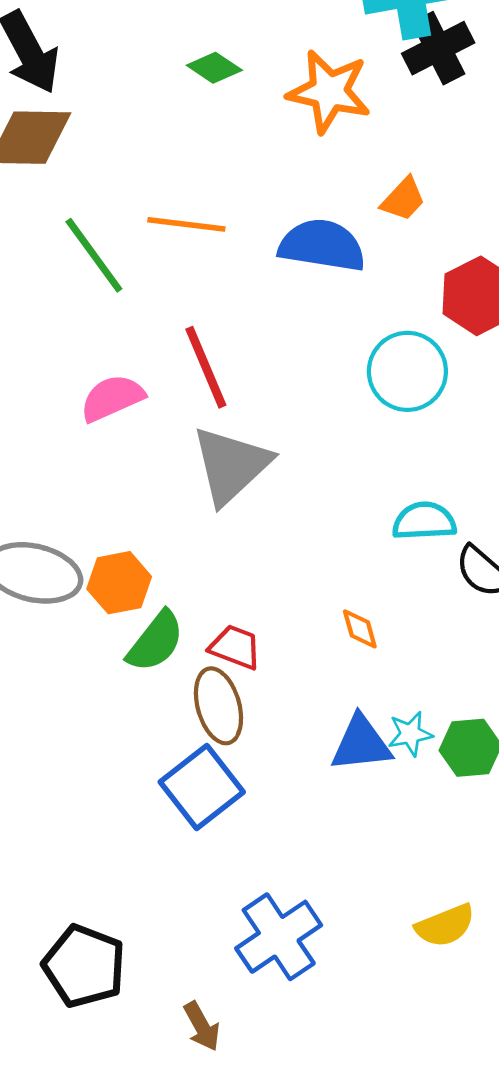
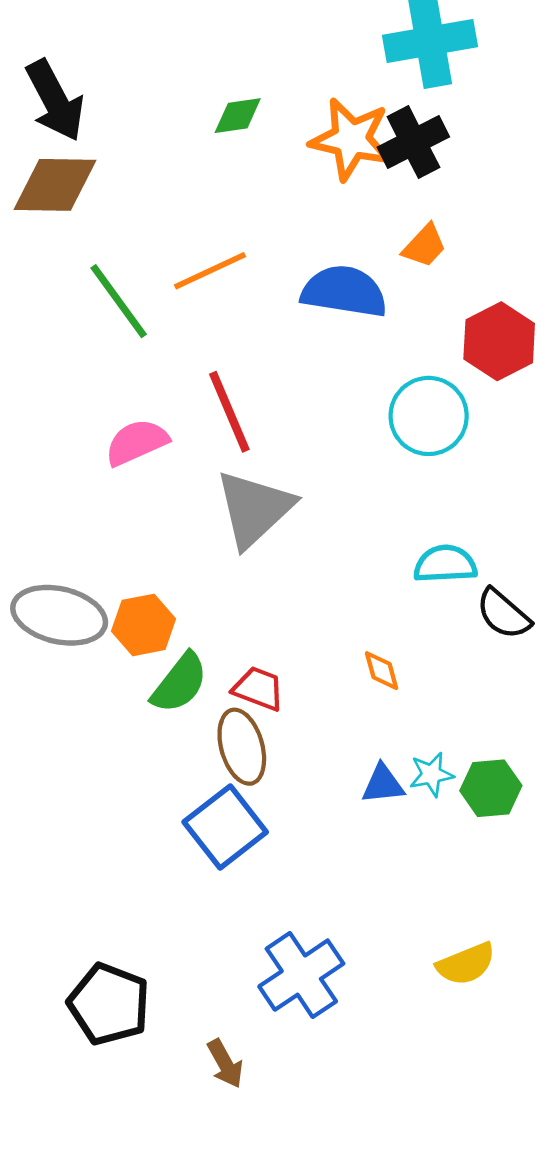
black cross: (438, 48) -> (413, 142), moved
green diamond: (214, 68) -> (238, 116), turned -42
orange line: (186, 224) -> (210, 271), turned -32
blue triangle: (361, 744) -> (383, 784), size x0.7

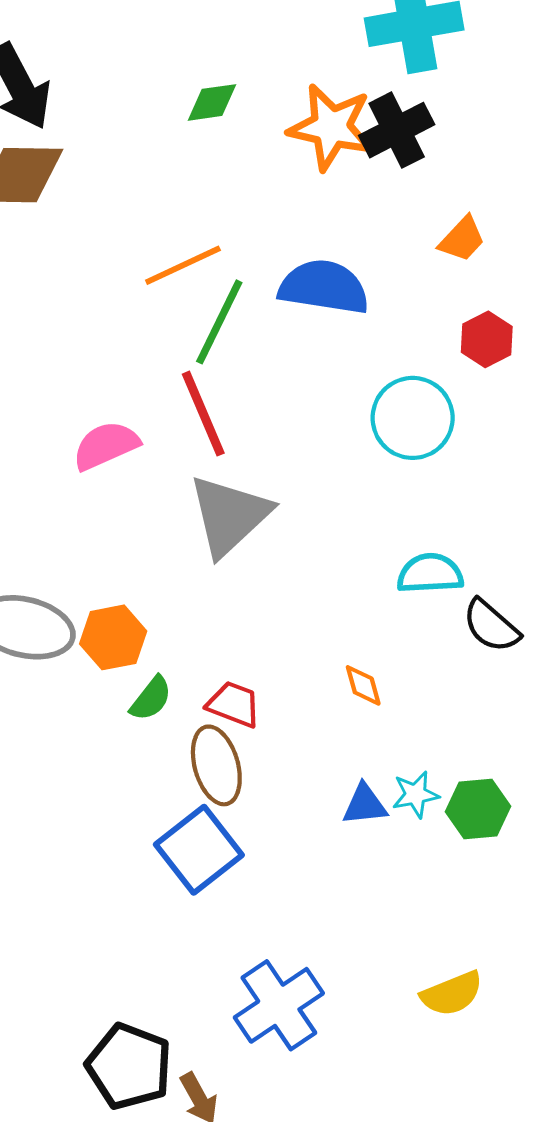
orange trapezoid: (424, 246) -> (462, 239), moved
green line: (119, 301) -> (219, 322), moved, turned 62
red hexagon: (499, 341) -> (487, 339), size x0.7
green semicircle: (180, 683) -> (151, 699), size x0.7
black pentagon: (109, 1004) -> (129, 1066), moved

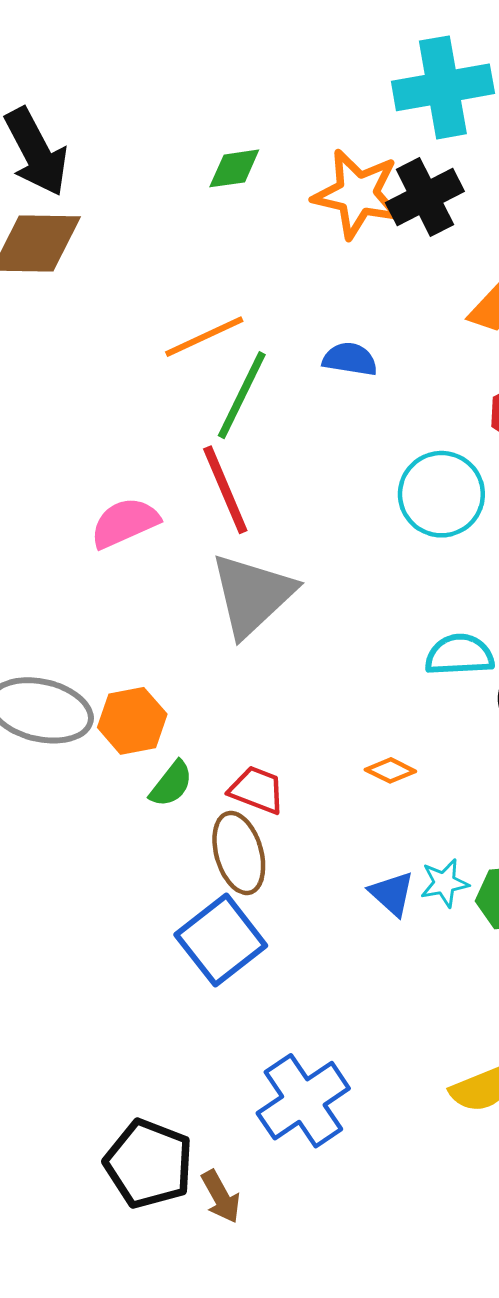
blue semicircle: (324, 287) -> (350, 359), size x0.6
orange diamond: (363, 685) -> (390, 770), turned -48
blue triangle: (365, 805) -> (392, 893), turned 48

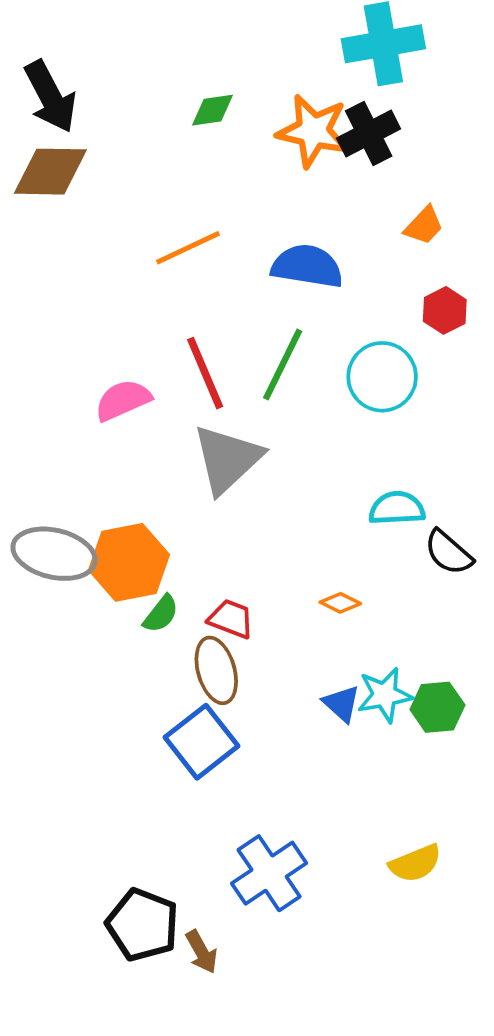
blue semicircle: (350, 359) -> (307, 266), size x1.6
green line: (242, 395) -> (283, 364), moved
orange hexagon: (132, 721) -> (129, 562), size x1.4
cyan star: (444, 883) -> (385, 695), size x1.4

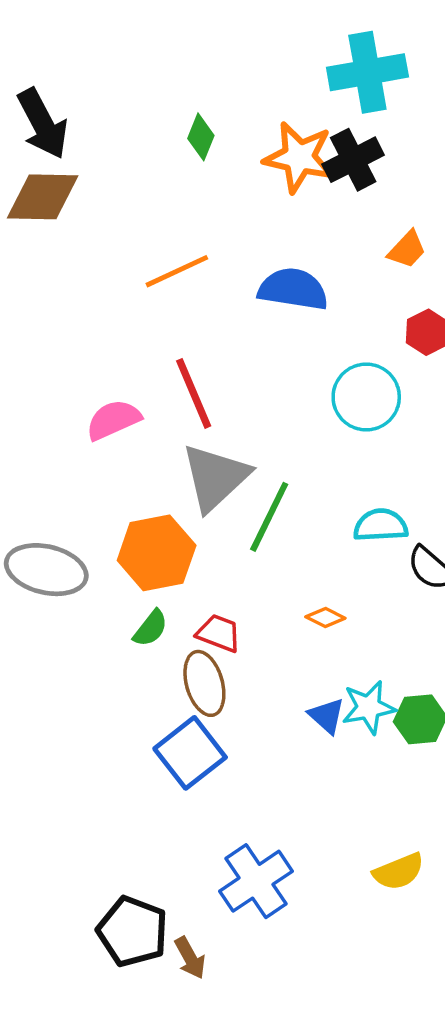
green diamond: (213, 110) -> (201, 137), turned -60
green line: (283, 364) -> (269, 517), moved
orange hexagon: (129, 562) -> (157, 553), moved

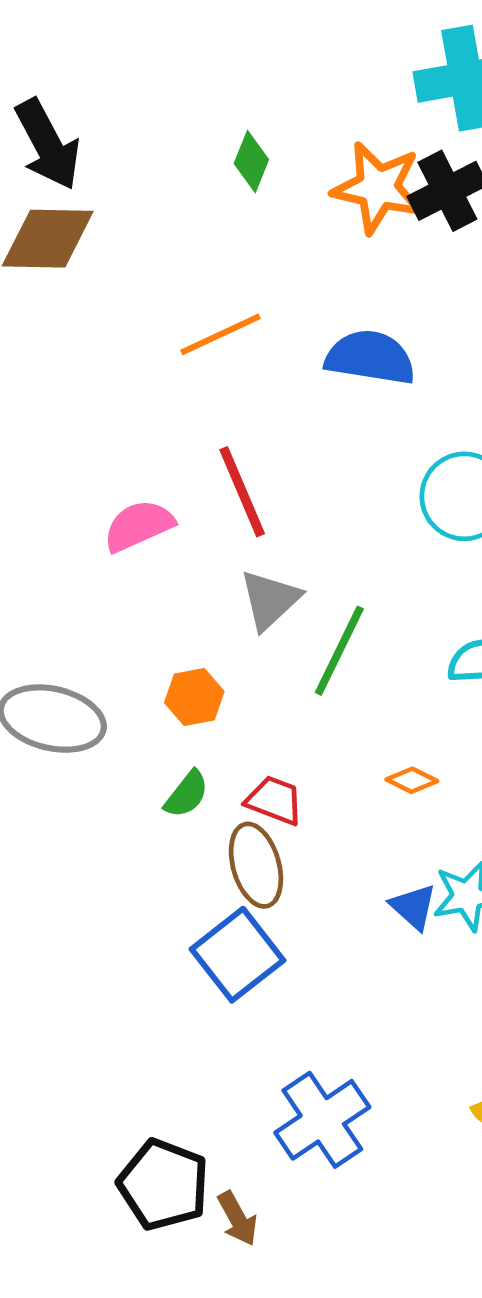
gray triangle: (215, 477) -> (270, 600), size x0.7
orange hexagon: (157, 553) -> (194, 697), size x0.6

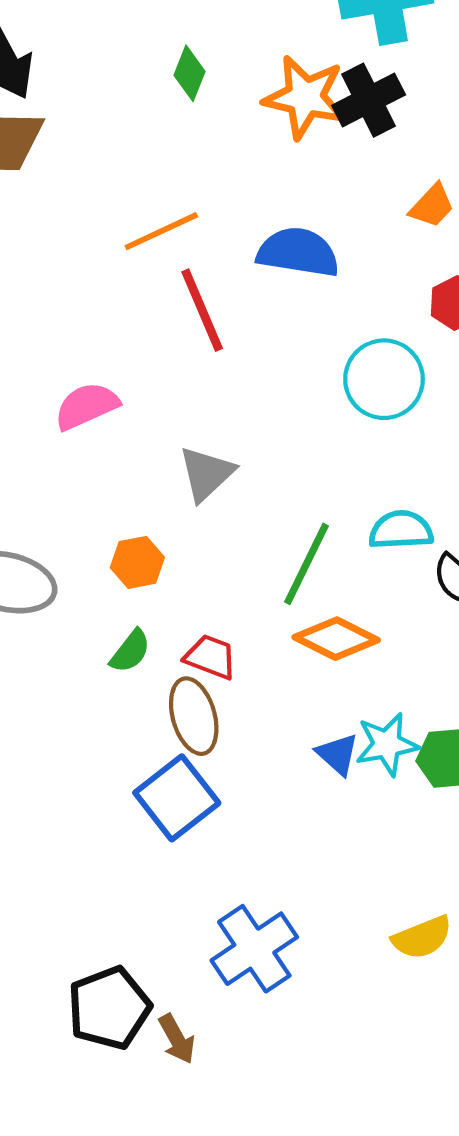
red line: (242, 492) -> (202, 310), moved
green line: (339, 651) -> (306, 564), moved
orange diamond: (412, 780) -> (336, 639), size x1.8
black pentagon: (163, 1185) -> (109, 1008), turned 30

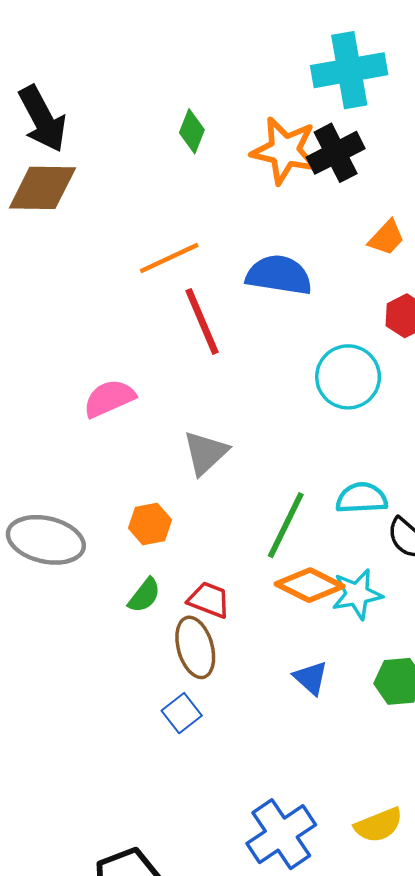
cyan star: (387, 744) -> (357, 594), moved
blue square: (177, 798) -> (182, 713), size x0.6
blue cross: (254, 949) -> (281, 834), moved

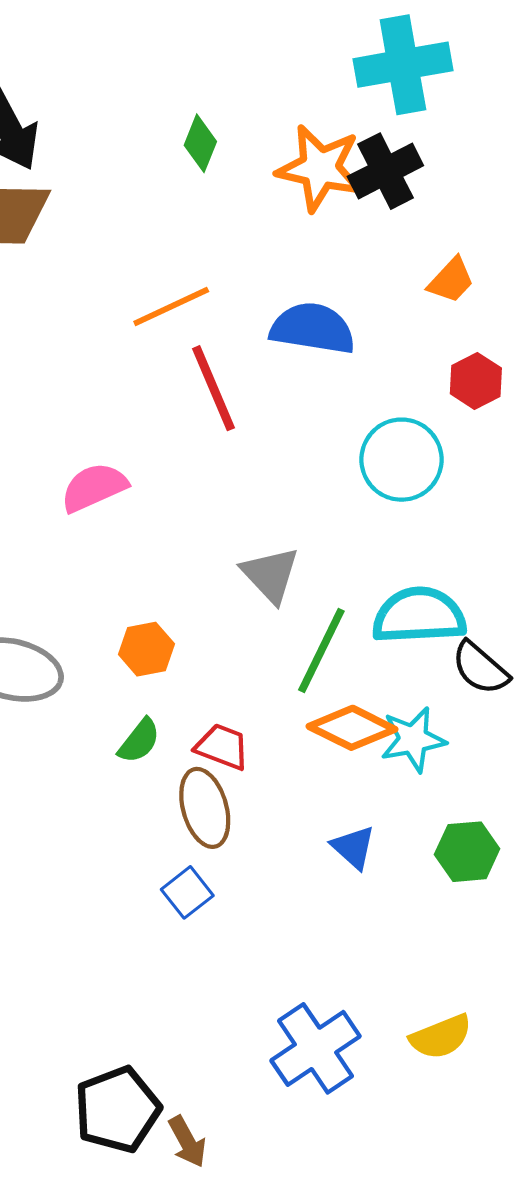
gray triangle: (205, 453) -> (270, 575), moved, turned -30
cyan semicircle: (362, 498) -> (419, 616), size x1.4

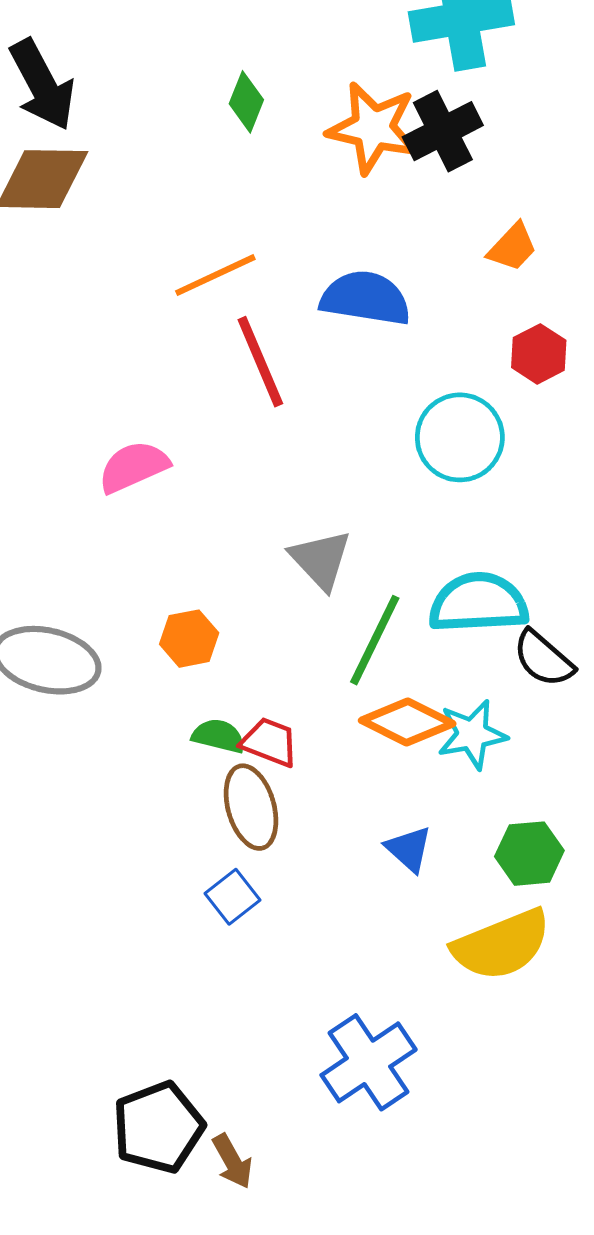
green semicircle: (139, 741) -> (219, 736), moved, turned -114
yellow semicircle: (441, 1037) -> (502, 945), moved, size x1.5

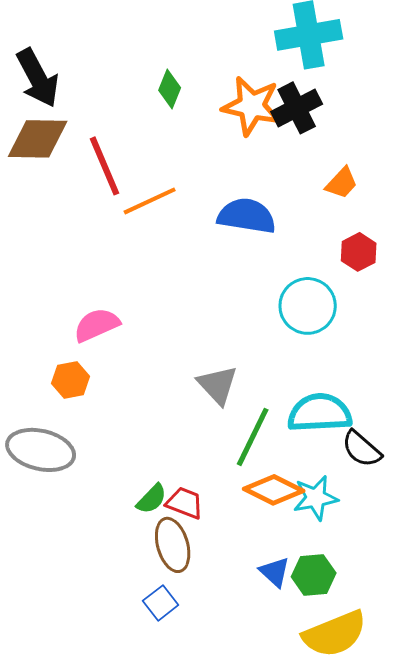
red line: (260, 362) -> (105, 166), moved
orange hexagon: (189, 639) -> (71, 380), moved
green semicircle: (219, 736) -> (152, 499), turned 120
green hexagon: (529, 854) -> (314, 575), moved

